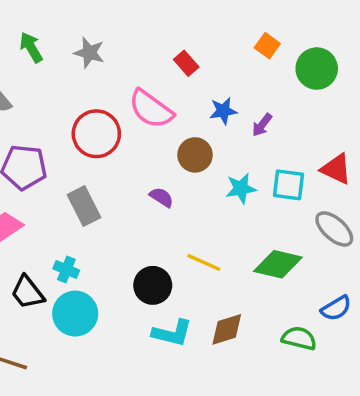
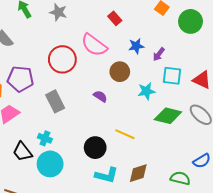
cyan square: (288, 185) -> (172, 76), moved
green diamond: (278, 264) -> (168, 116), moved

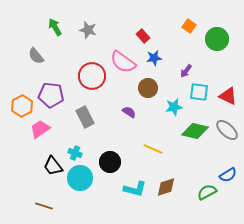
blue star: (136, 46) -> (154, 58), moved
black circle: (95, 148) -> (110, 162), moved
green semicircle: (180, 178) -> (207, 192), turned -42

